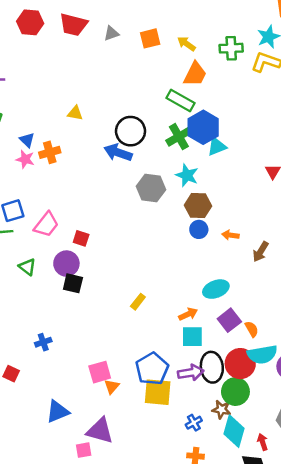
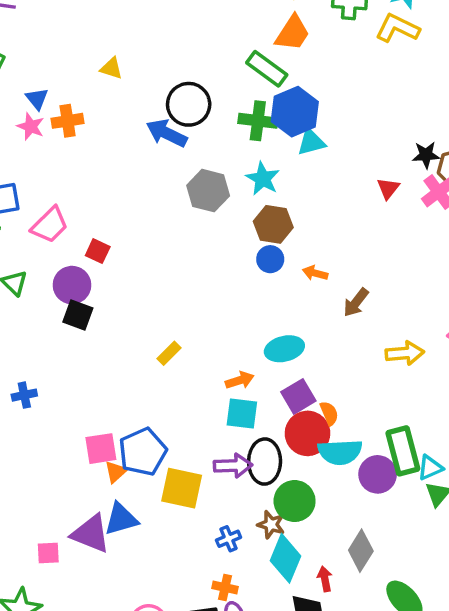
green cross: (179, 137) -> (258, 121), turned 30
red circle: (240, 364) -> (307, 433), moved
blue pentagon: (152, 369) -> (143, 452), moved
blue triangle: (58, 412) -> (121, 519), moved
pink square: (84, 450) -> (48, 553), moved

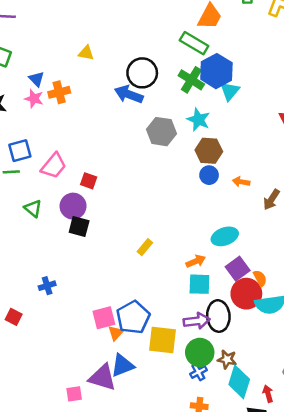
green cross: (258, 121) -> (191, 80), turned 30
cyan triangle: (311, 142) -> (230, 91), turned -30
green circle: (295, 501) -> (200, 352), moved

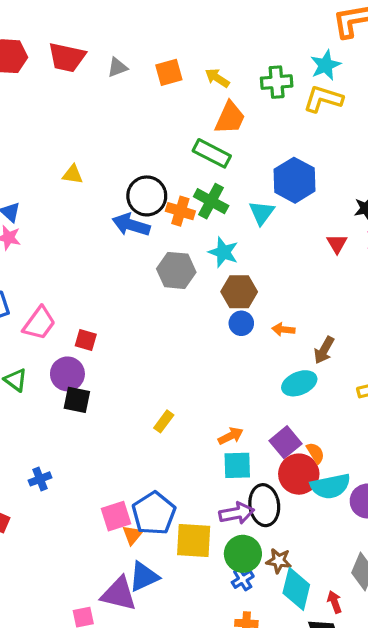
blue hexagon: (216, 71) -> (294, 180), moved
orange cross: (59, 92) -> (180, 211), moved, turned 35
cyan ellipse: (225, 236) -> (299, 383), moved

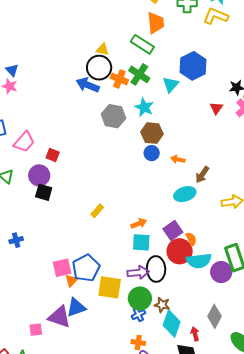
orange trapezoid: (230, 118) -> (156, 23), turned -35
yellow triangle: (73, 174) -> (103, 49), moved

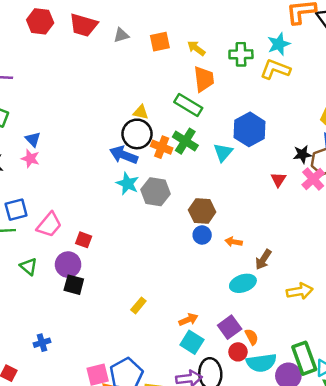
cyan star: (144, 107) -> (128, 184), moved
cyan square: (141, 242) -> (192, 342), turned 30
red circle: (180, 251) -> (238, 352), size x0.6

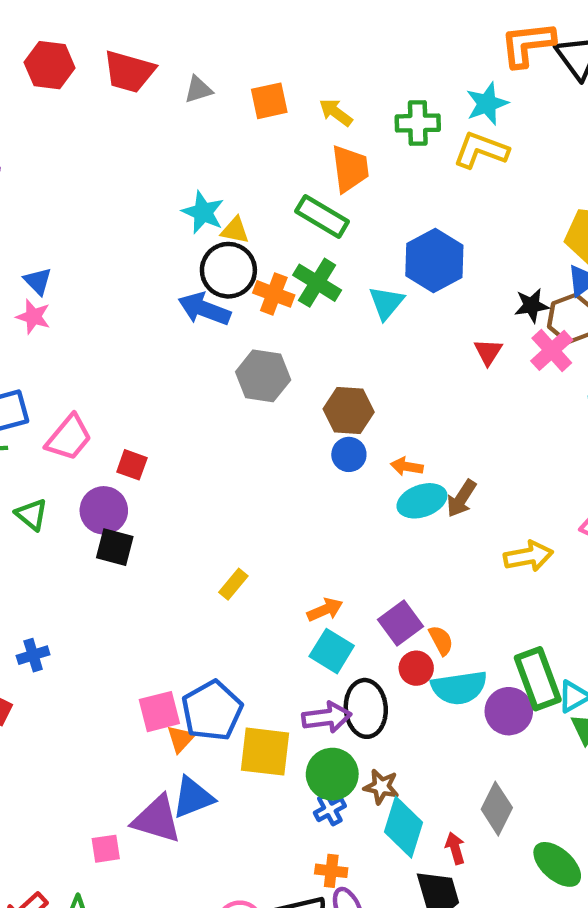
cyan star: (128, 184) -> (203, 212), moved
cyan ellipse: (243, 283) -> (422, 501), moved
blue cross: (42, 343) -> (33, 655), moved

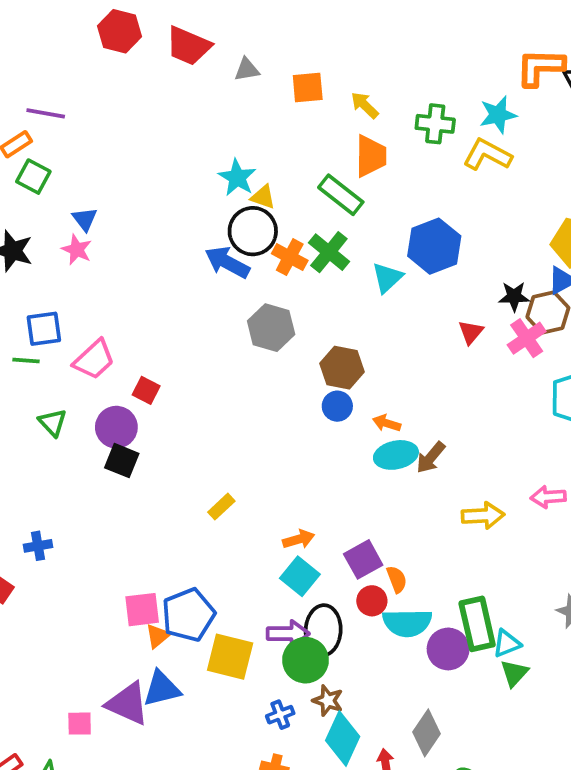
green circle: (332, 774) -> (306, 660), moved

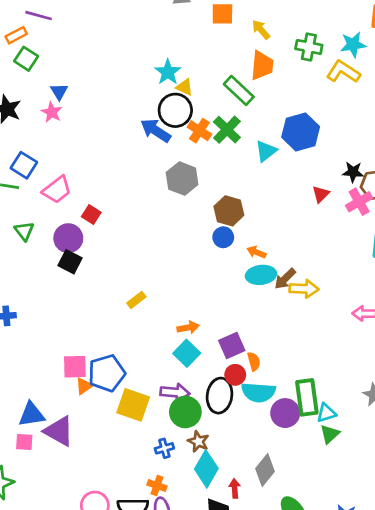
blue square: (44, 329) -> (24, 165), turned 35
yellow arrow: (483, 516) -> (304, 289), moved
black ellipse: (323, 630) -> (220, 396), moved
blue triangle: (162, 689) -> (32, 414), moved

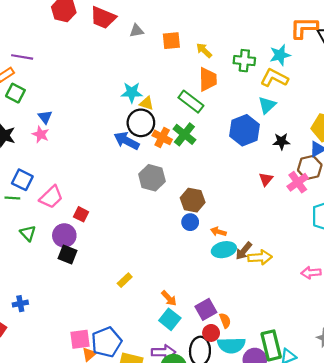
cyan star: (168, 72) -> (132, 92), turned -30
cyan triangle: (266, 151) -> (267, 105), moved
black star: (353, 172) -> (281, 141), moved
orange arrow: (188, 327) -> (169, 298), turned 63

